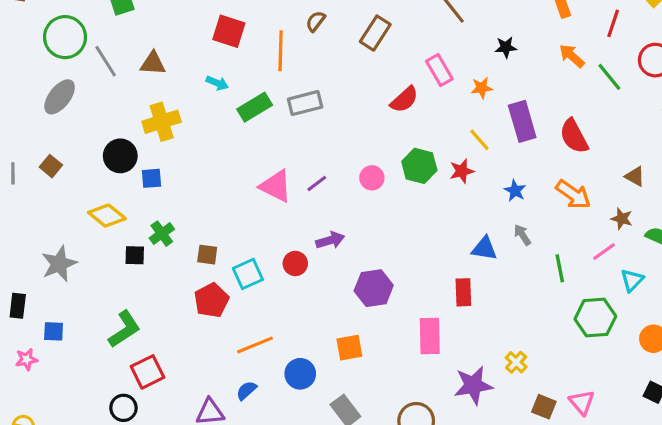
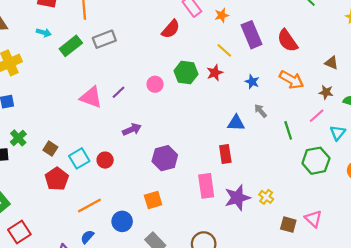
brown square: (207, 255) -> (50, 149), turned 32
red circle: (295, 264) -> (105, 160), moved
purple star: (473, 385) -> (237, 198), moved

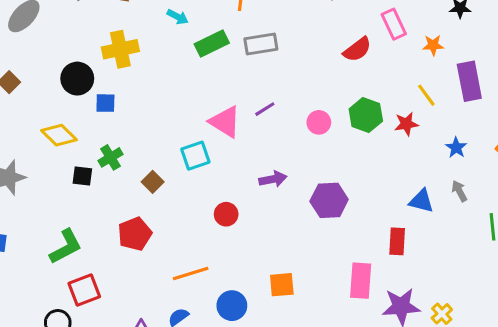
purple line: (118, 92) -> (265, 109), moved
cyan square: (79, 158) -> (195, 156), moved
purple hexagon: (165, 158) -> (329, 200), moved
red pentagon: (57, 179) -> (135, 234), moved

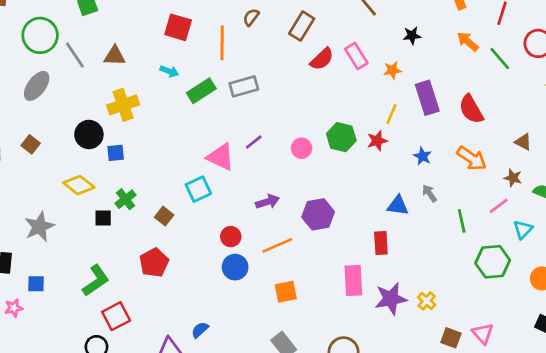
red semicircle: (357, 50) -> (322, 59), moved
yellow line: (426, 95) -> (391, 114), turned 66
orange line: (191, 274) -> (277, 245), moved
blue circle: (232, 306) -> (235, 267), moved

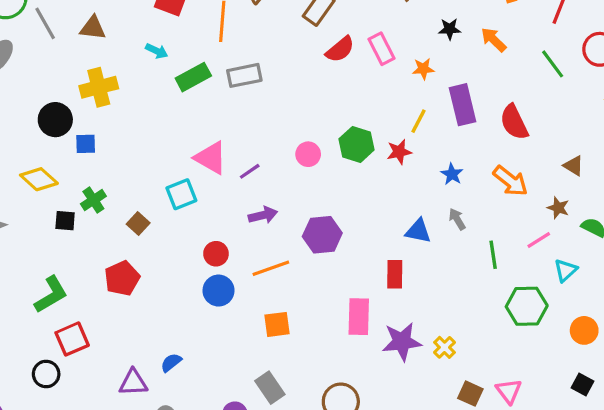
orange arrow: (468, 42) -> (494, 40), moved
purple line: (254, 142) -> (250, 171), moved

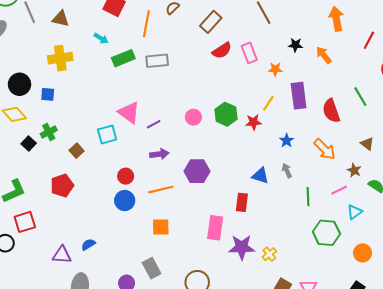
green line: (553, 64) -> (360, 97), moved
black circle: (55, 120) -> (20, 84), moved
black square: (65, 221) -> (29, 143), turned 32

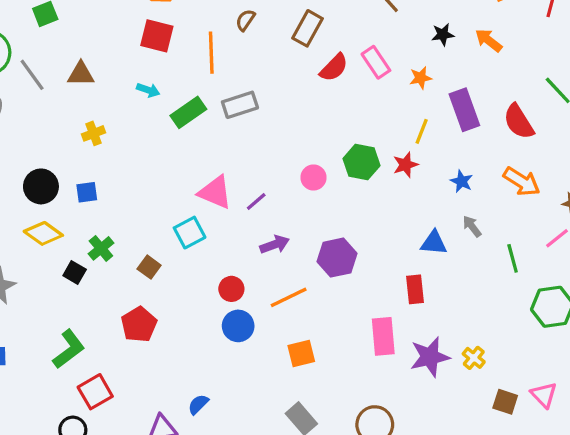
yellow cross: (60, 58) -> (94, 133), size x0.6

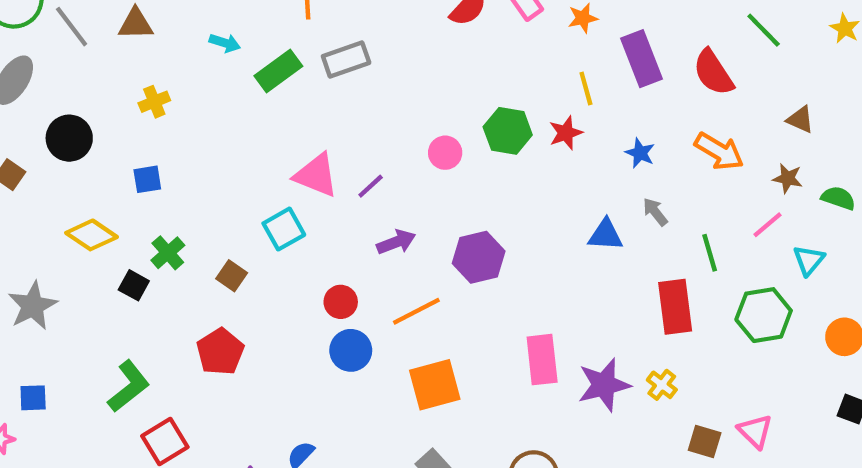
yellow line: (422, 131) -> (586, 89), turned -35
black circle: (41, 186) -> (69, 138), moved
red rectangle: (415, 289) -> (675, 307), moved, size x1.4
orange square: (301, 354) -> (435, 385), size x1.4

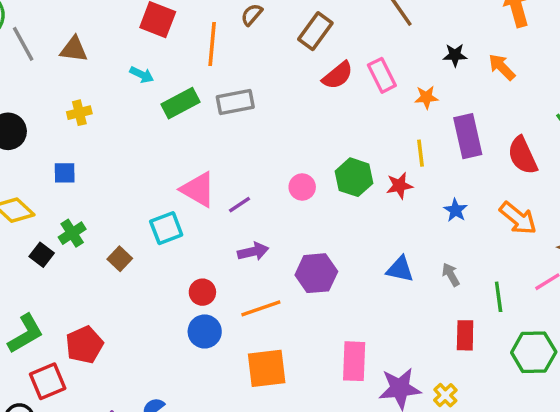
gray arrow: (655, 212) -> (451, 275), moved
blue triangle: (606, 235) -> (400, 269), moved
red rectangle: (675, 307) -> (465, 335), size x0.7
red pentagon: (220, 352) -> (84, 345), moved

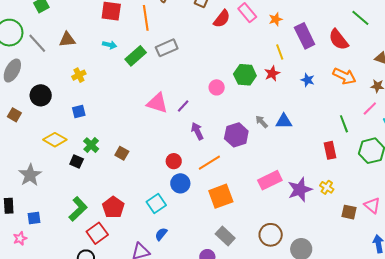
cyan square: (166, 228) -> (156, 203), moved
purple arrow: (253, 252) -> (197, 131), turned -90
gray arrow: (451, 275) -> (262, 122), moved
pink rectangle: (354, 361) -> (270, 180), turned 75

